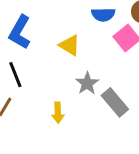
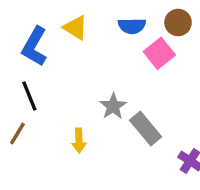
yellow triangle: (70, 45) -> (76, 28), moved

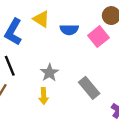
blue semicircle: (132, 26) -> (69, 30), moved
gray star: (113, 106) -> (49, 73), moved

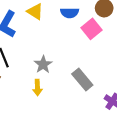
blue semicircle: (69, 30) -> (70, 13), moved

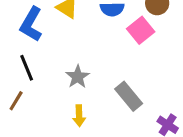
yellow arrow: (37, 88) -> (79, 116), moved

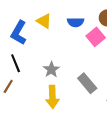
yellow arrow: (79, 116) -> (52, 97), size x1.5

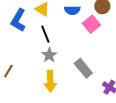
black line: (16, 63) -> (45, 34), moved

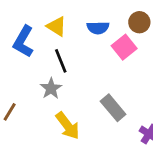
gray star: (49, 55) -> (51, 88), moved
yellow arrow: (50, 81) -> (68, 126), turned -35

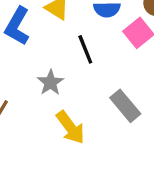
black line: (61, 61) -> (85, 49), moved

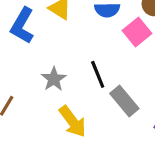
black line: (85, 49) -> (98, 74), moved

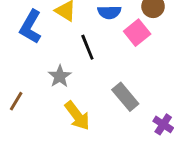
black line: (98, 74) -> (87, 47), moved

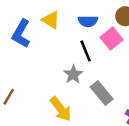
black line: (87, 47) -> (86, 51), moved
gray star: (60, 76) -> (73, 74), moved

